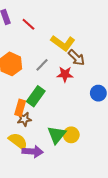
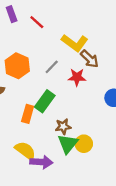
brown star: (24, 119) -> (63, 126), moved

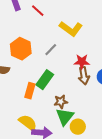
brown arrow: (90, 59) -> (84, 76), moved, turned 36
red star: (77, 77) -> (82, 62), moved
yellow circle: (84, 144) -> (78, 127), moved

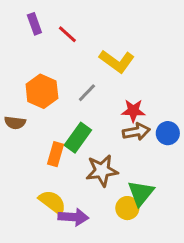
brown arrow: (84, 76) -> (136, 132), turned -90
brown star: (61, 102) -> (102, 171), size x1.5
green triangle: (65, 117) -> (141, 193), moved

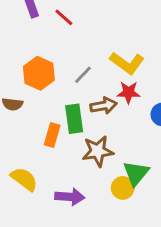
yellow L-shape: (117, 61) -> (127, 63), moved
brown arrow: (136, 132) -> (104, 106), moved
green rectangle: (78, 138) -> (74, 119), turned -44
yellow semicircle: (52, 202) -> (24, 179), moved

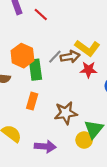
brown arrow: (104, 106) -> (70, 57), moved
green rectangle: (74, 119) -> (35, 70), moved

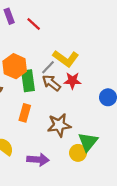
yellow L-shape: (87, 48) -> (66, 58), moved
brown arrow: (70, 57) -> (51, 83), moved, turned -132
red star: (88, 70) -> (72, 81), moved

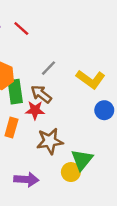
yellow L-shape: (66, 58) -> (91, 79), moved
gray line: (48, 67) -> (49, 68), moved
red star: (72, 81) -> (35, 110), moved

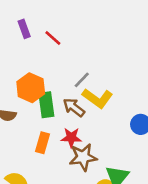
yellow L-shape: (91, 79) -> (97, 98), moved
red star: (35, 110) -> (71, 137), moved

